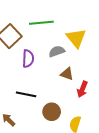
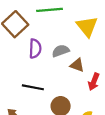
gray semicircle: (57, 51) -> (61, 51), moved

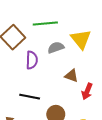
gray semicircle: (61, 51) -> (56, 48), moved

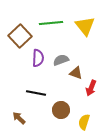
yellow triangle: (81, 39) -> (85, 26), moved
gray semicircle: (56, 48) -> (61, 60), moved

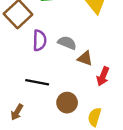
gray semicircle: (61, 60) -> (67, 43), turned 42
brown arrow: (19, 118) -> (17, 112), turned -104

